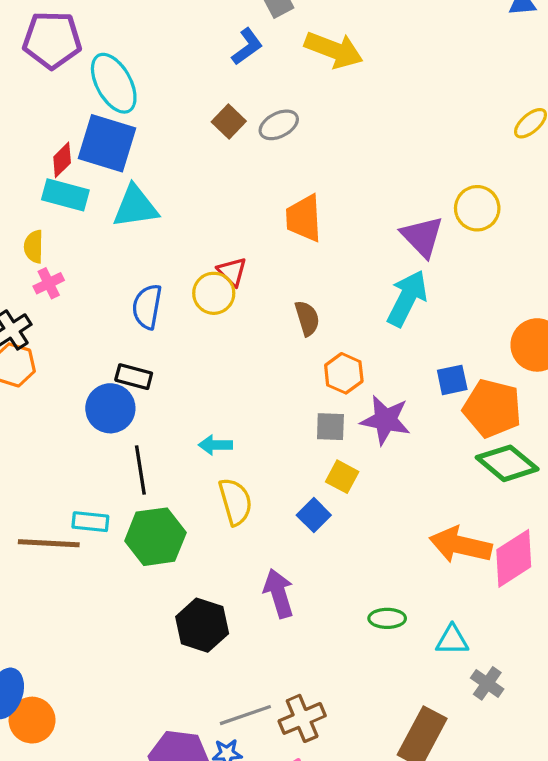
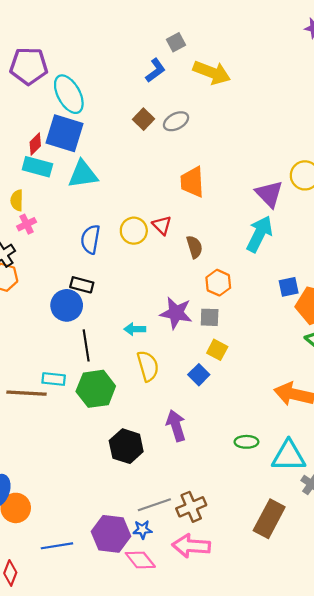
red triangle: (232, 272) -> (162, 225), moved
purple star: (385, 420) -> (176, 313), moved
cyan triangle: (452, 640) -> (289, 456), size x1.6

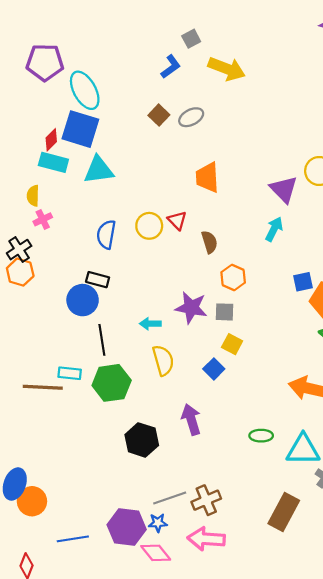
cyan arrow: (259, 234) -> (274, 229), size x0.7

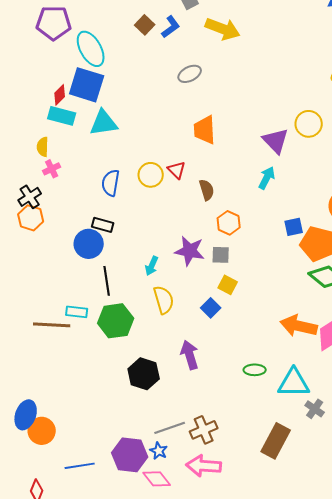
brown square: (159, 115) -> (145, 25), moved
cyan arrow: (150, 324) -> (152, 266), turned -66
blue star: (158, 523) -> (159, 451), turned 30

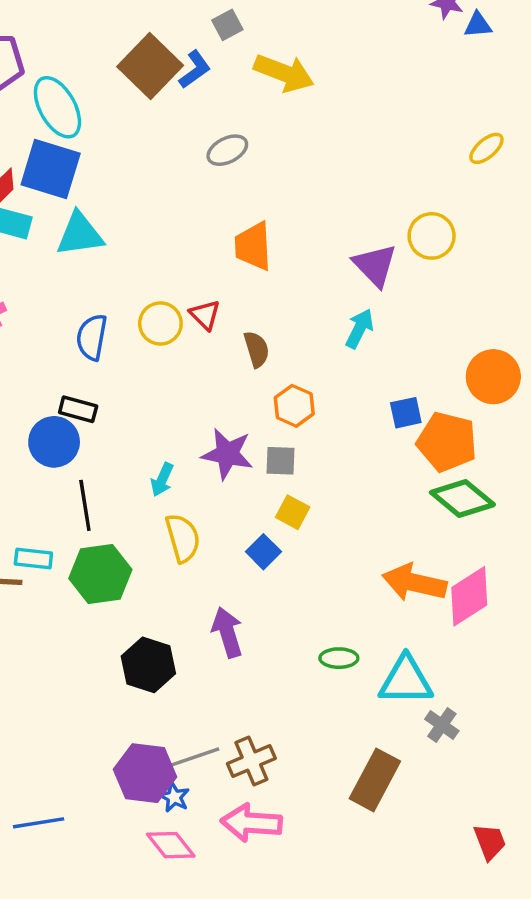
brown square: (145, 25) -> (150, 66), size x1.8
purple hexagon: (130, 455) -> (145, 773), moved

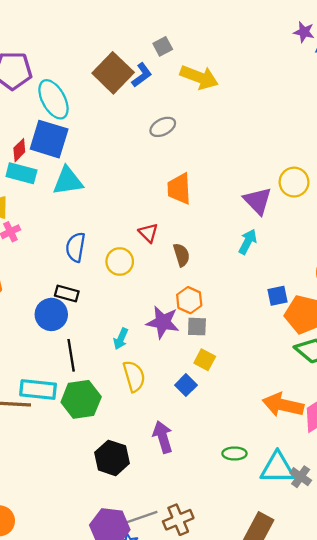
yellow circle: (160, 323) -> (120, 262), moved
orange hexagon: (294, 406) -> (189, 300), moved
cyan rectangle: (33, 559) -> (38, 389), size x1.5
gray cross: (442, 725) -> (301, 477), moved

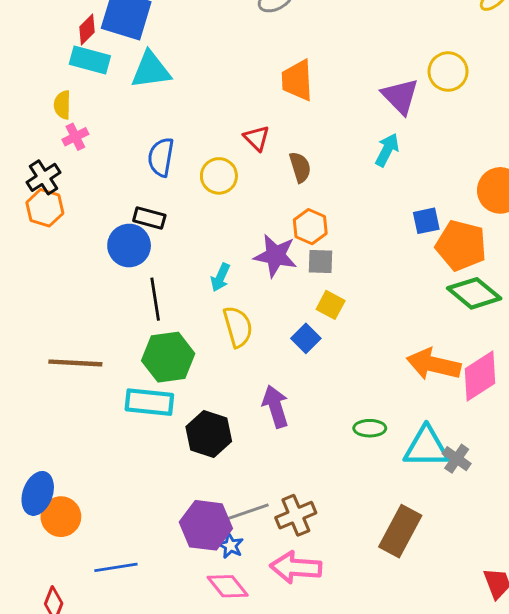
cyan rectangle: (38, 389) -> (149, 402), moved

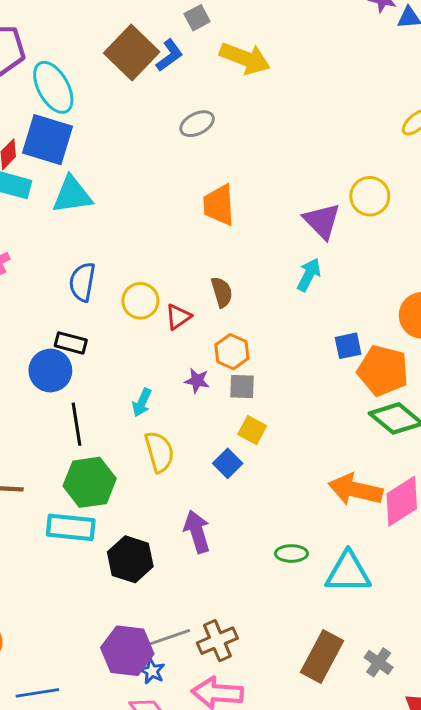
red triangle: (257, 138) -> (178, 317), moved, turned 40
purple star: (275, 256) -> (197, 381), size x0.6
gray cross: (457, 459) -> (379, 662), moved

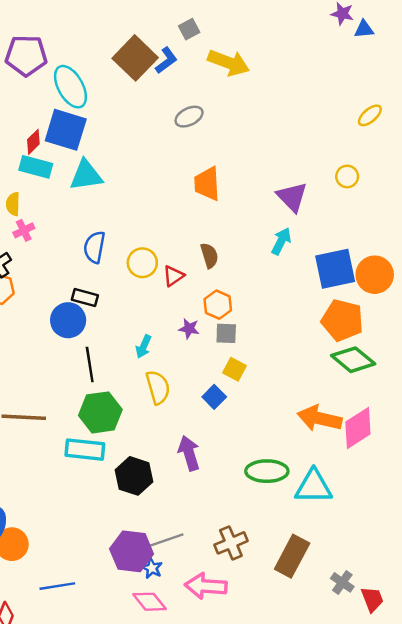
yellow circle: (370, 196) -> (347, 176), moved, size x0.7
blue square: (348, 346) -> (335, 269), moved, size x1.8
green ellipse: (291, 553) -> (267, 471), size x1.6
brown cross: (217, 641) -> (231, 543), moved
gray cross: (379, 662) -> (342, 582), moved

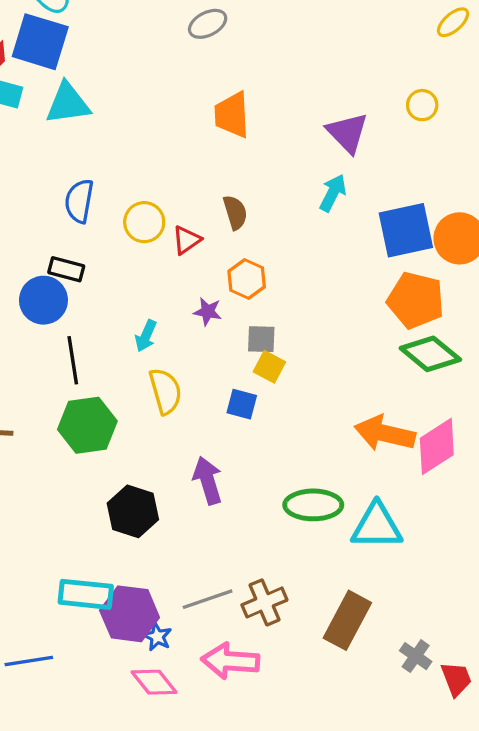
gray square: (226, 333) -> (261, 339), moved
blue square: (214, 397) -> (242, 404), turned -30
cyan rectangle: (85, 450) -> (86, 594), moved
gray line: (165, 541) -> (208, 599), moved

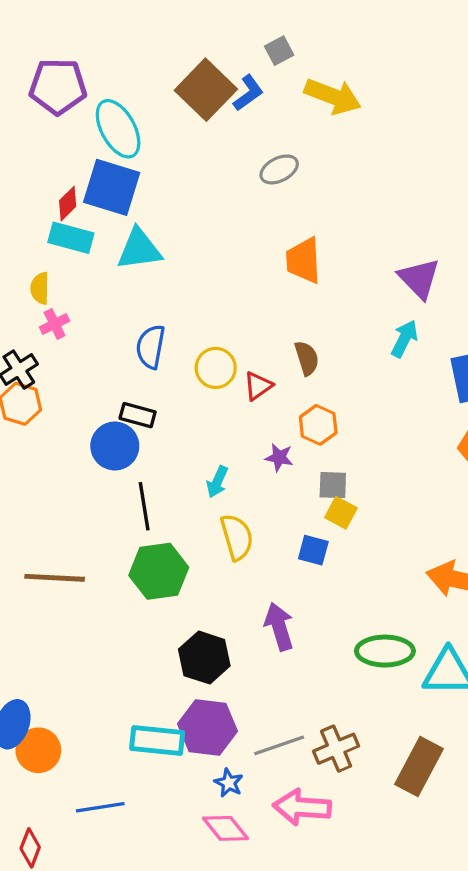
purple hexagon: (130, 614) -> (208, 727), moved

